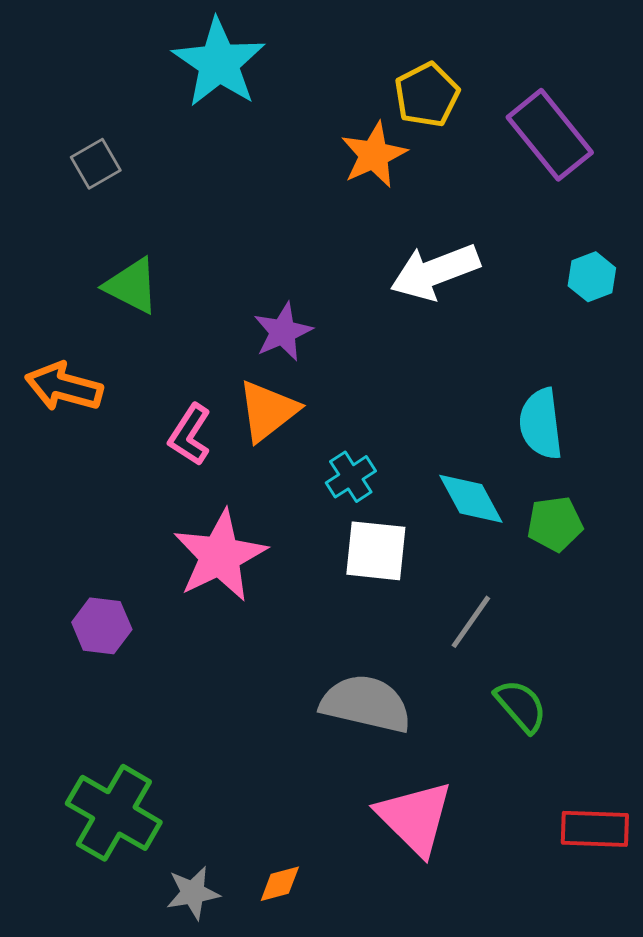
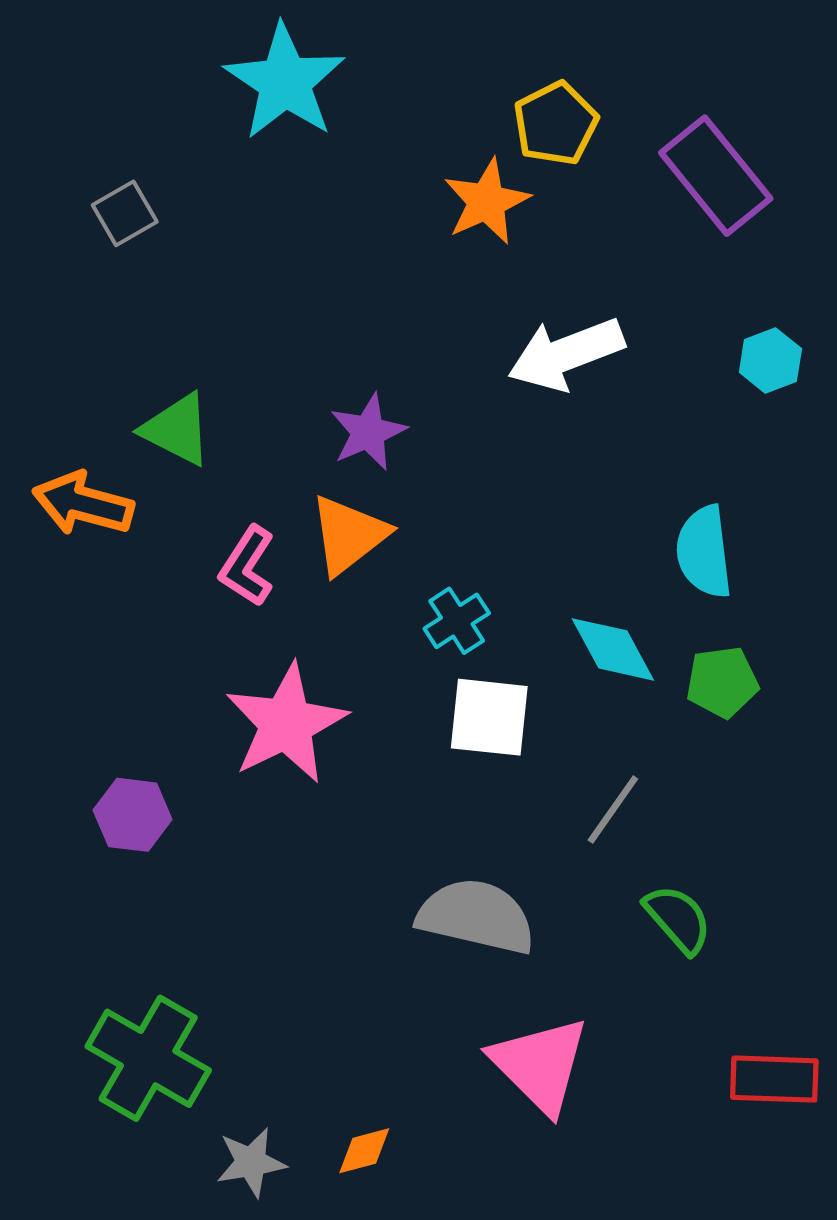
green triangle: (132, 286) -> (177, 429), moved

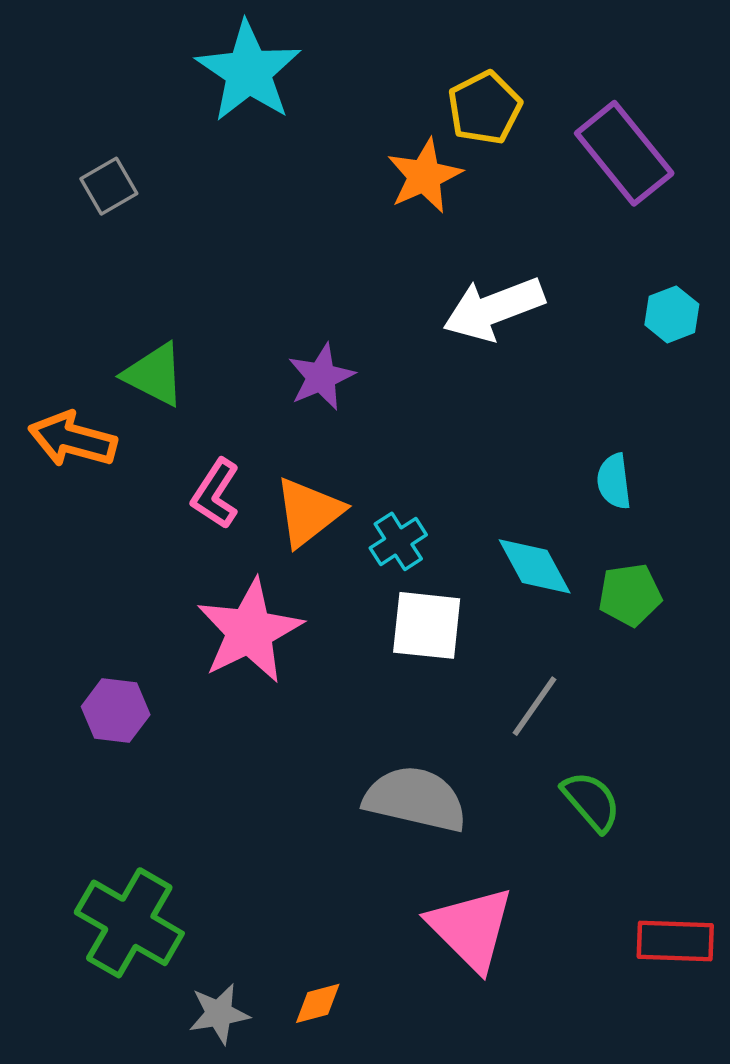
orange triangle: (349, 535) -> (309, 512), moved
cyan semicircle: (704, 552) -> (614, 481), size x0.7

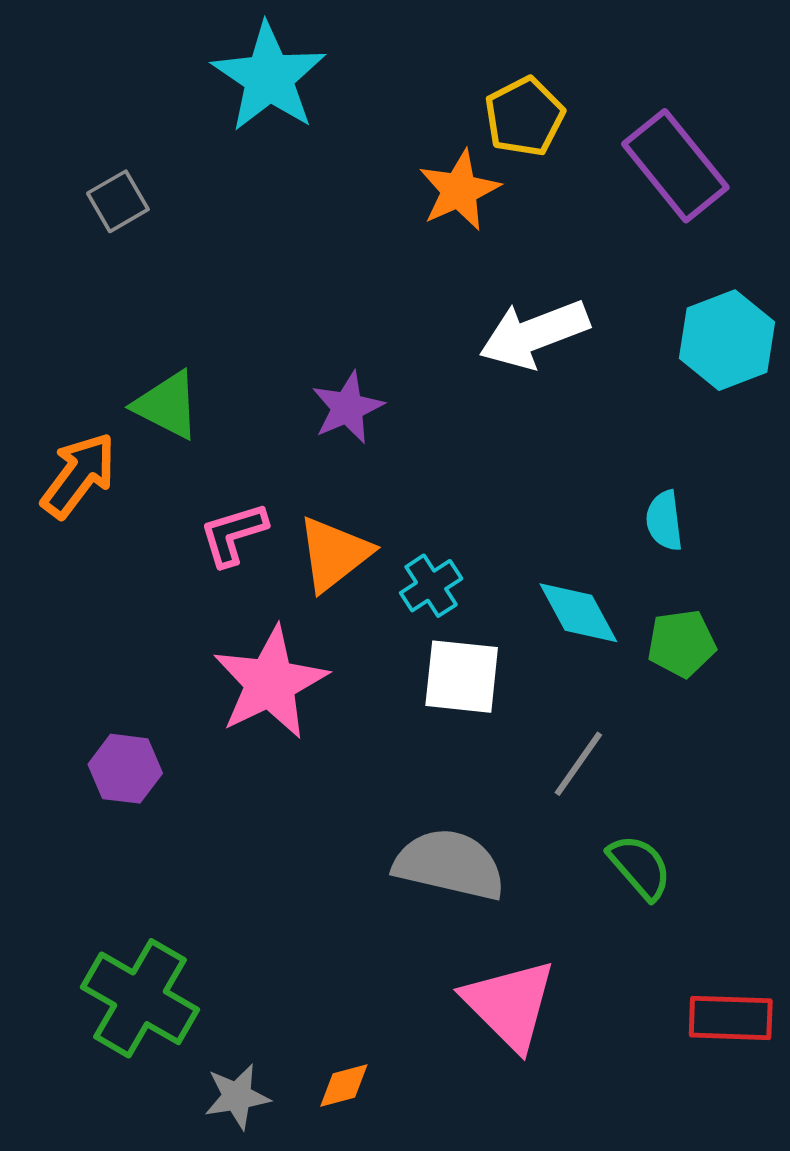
cyan hexagon: (672, 314) -> (727, 340), size x1.6
orange arrow: (73, 439) -> (79, 475), turned 112
pink L-shape: (216, 494) -> (233, 534), turned 40

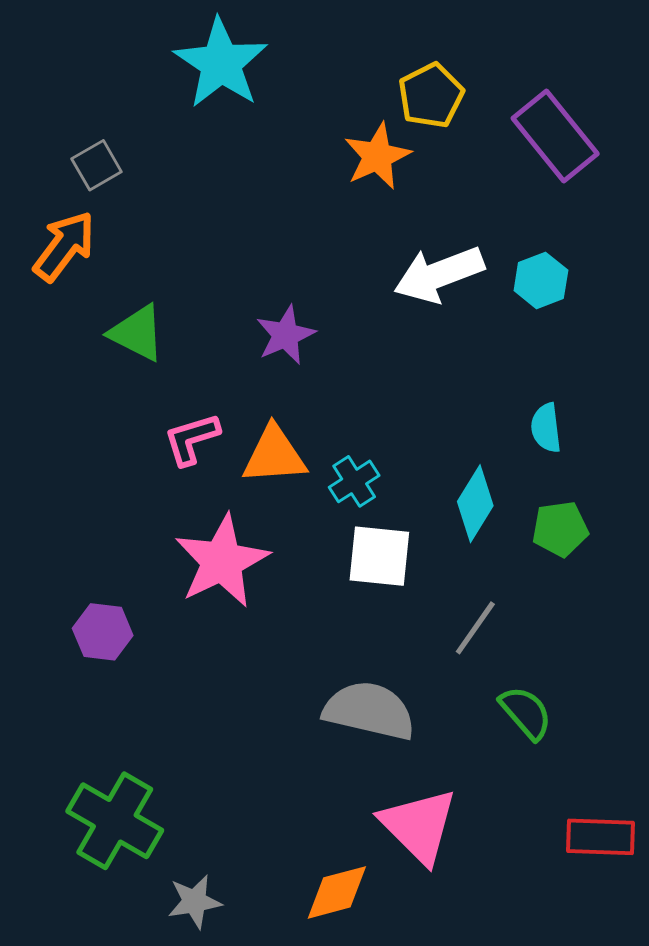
cyan hexagon: (727, 340) -> (541, 280), moved, size x0.7
orange arrow: (79, 475) -> (64, 246), moved
orange triangle: (334, 554) -> (274, 455), turned 34
cyan diamond: (578, 613) -> (475, 504), turned 60
orange diamond: (344, 1086) -> (337, 892), moved, size x1.5

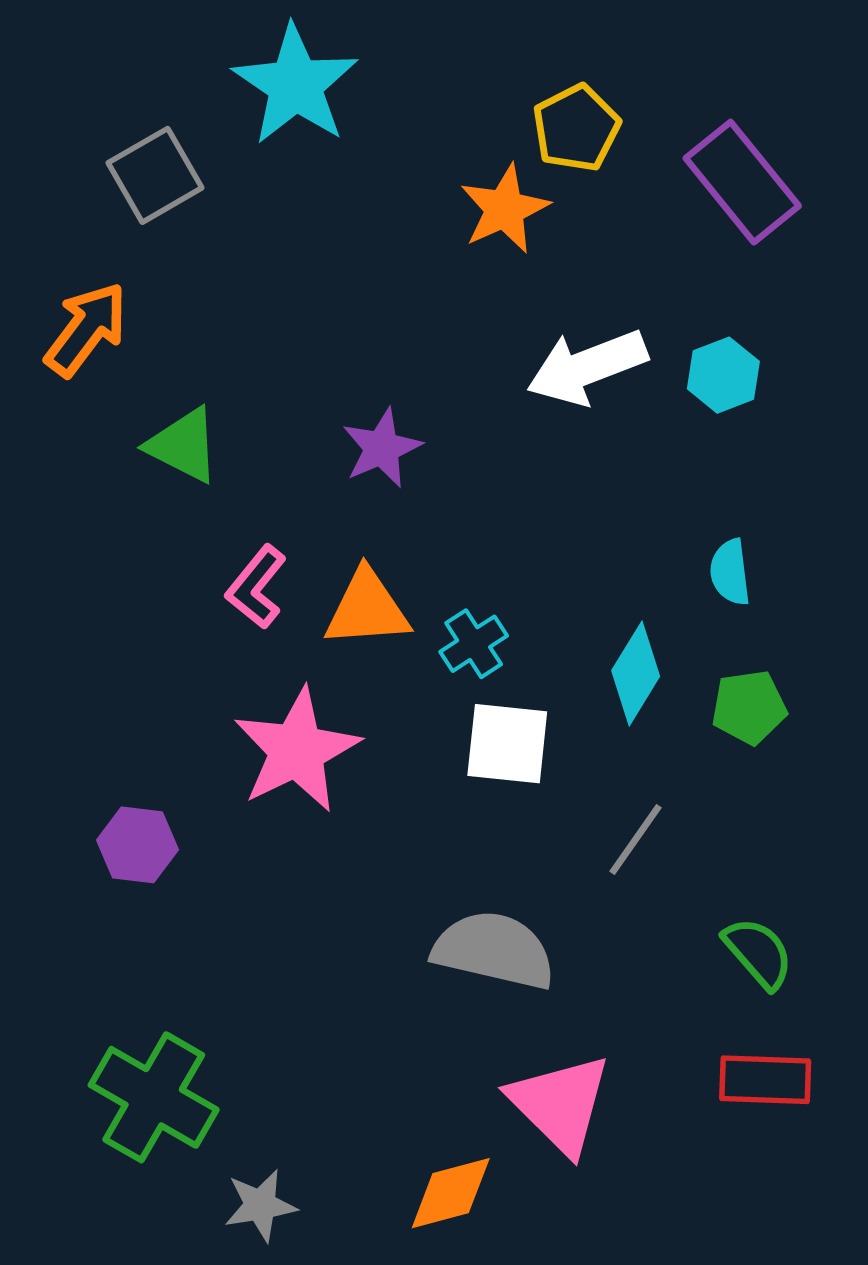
gray square: (97, 165) -> (155, 175), moved, size x1.4
pink L-shape: (192, 439) -> (256, 587), turned -34
green semicircle: (526, 713) -> (758, 953), moved
red rectangle: (601, 837) -> (765, 1080), moved

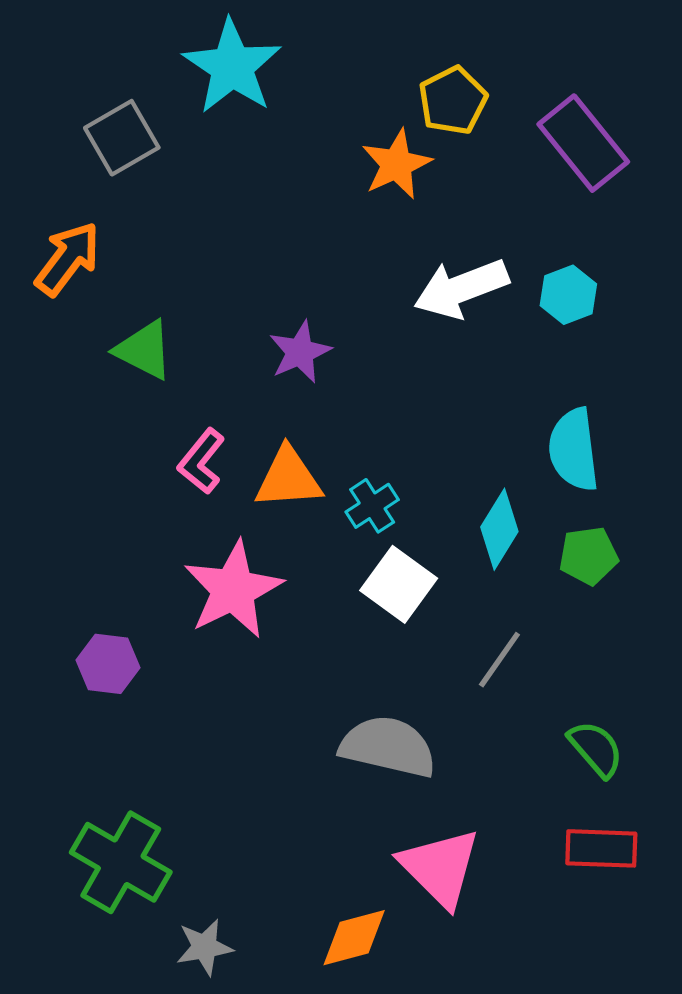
cyan semicircle: (730, 572) -> (574, 450), size x1.6
white square: (507, 744) -> (399, 584), turned 30

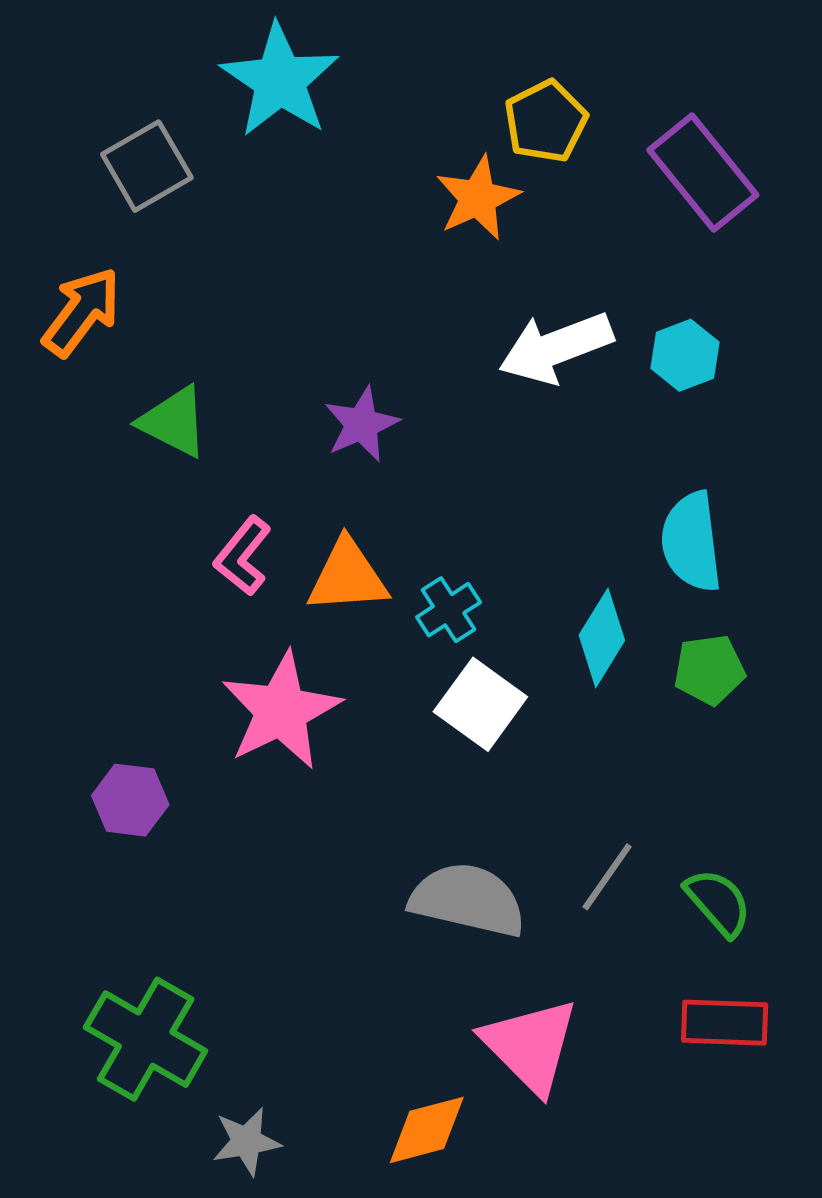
gray line: (499, 660) -> (607, 877), moved

